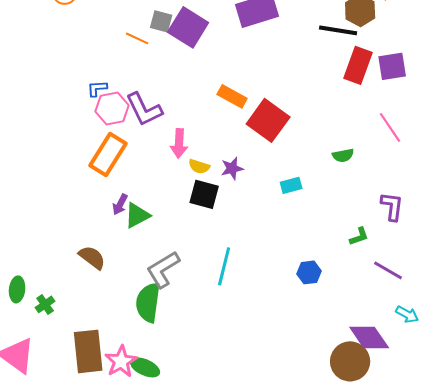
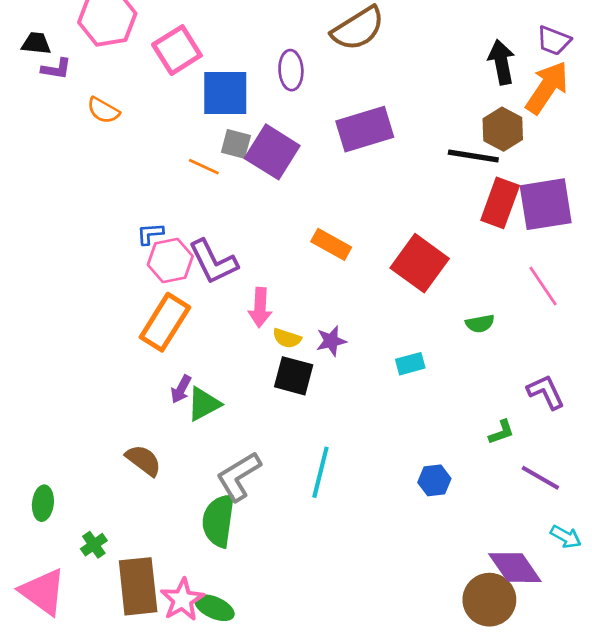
purple square: (392, 66) -> (546, 204), size x1.4
red square: (268, 120) -> (420, 263), moved
purple L-shape: (392, 206) -> (546, 392), turned -32
green cross: (45, 304) -> (94, 545), moved

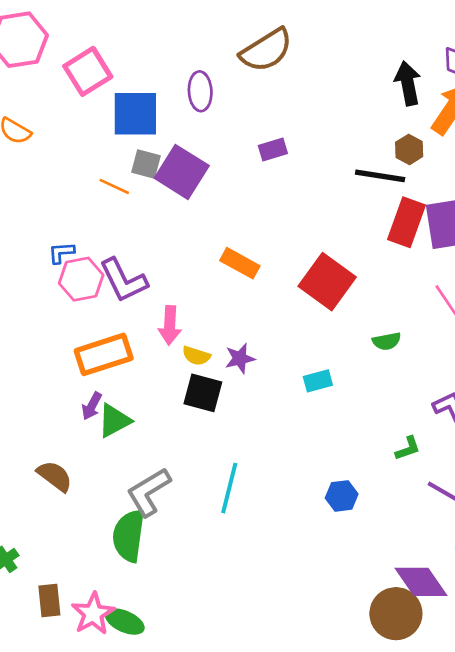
purple rectangle: (365, 129) -> (273, 149), size x0.5
brown hexagon: (503, 129) -> (409, 149), size x0.7
orange rectangle: (165, 322) -> (104, 354), moved, turned 40
brown rectangle: (138, 586) -> (49, 600), size x0.6

